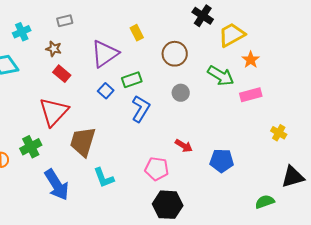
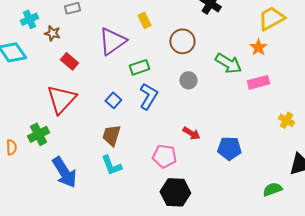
yellow trapezoid: (232, 35) -> (271, 18), moved
brown star: (54, 49) -> (52, 33), moved
blue square: (106, 91) -> (113, 100), moved
brown trapezoid: (83, 142) -> (111, 135), moved, size x0.7

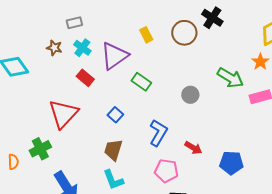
cyan cross: (29, 19) -> (82, 48), moved, turned -30
brown circle: (182, 41) -> (184, 33), moved
red rectangle: (69, 61) -> (85, 78), moved
green rectangle: (139, 67) -> (141, 82), turned 54
blue L-shape: (148, 96) -> (158, 133), moved

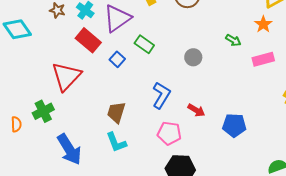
red rectangle: (85, 78) -> (88, 40), size x1.4
green arrow: (230, 78) -> (233, 40), size x0.6
blue square: (115, 115) -> (117, 59), moved

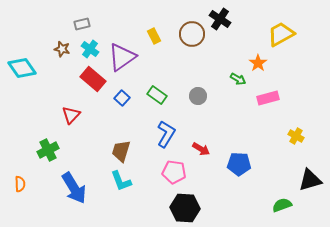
orange star: (263, 24) -> (258, 63), moved
green rectangle: (144, 44) -> (157, 95), moved
red triangle: (66, 76) -> (71, 115), size x0.6
orange semicircle: (16, 124) -> (20, 184), moved

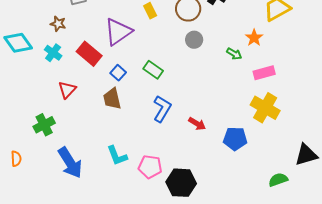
cyan cross: (90, 49) -> (53, 53), moved
gray circle: (198, 96) -> (194, 40), moved
yellow cross: (296, 136) -> (265, 108), moved, size x1.8
brown trapezoid: (121, 151) -> (112, 99), moved, turned -30
pink pentagon: (174, 172) -> (150, 167), moved

